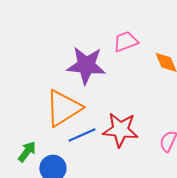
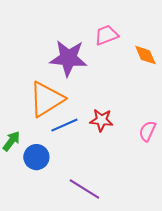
red star: (120, 130) -> (101, 120), size x0.7

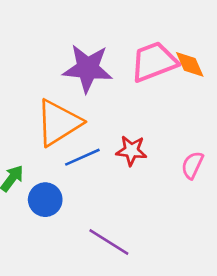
pink trapezoid: (106, 35) -> (154, 62), moved, size x1.5

